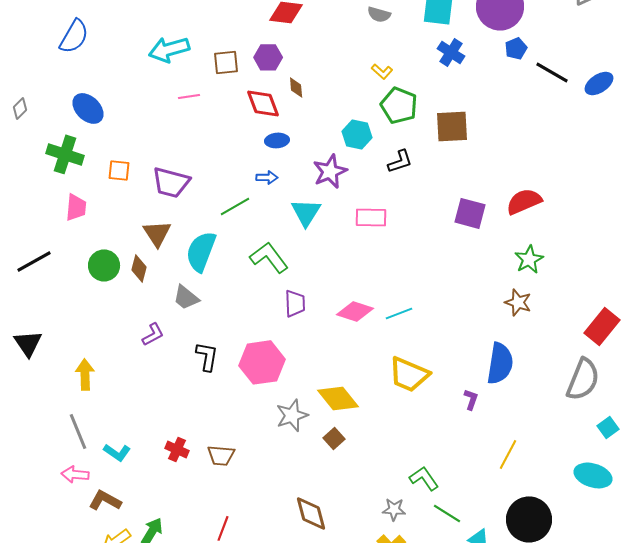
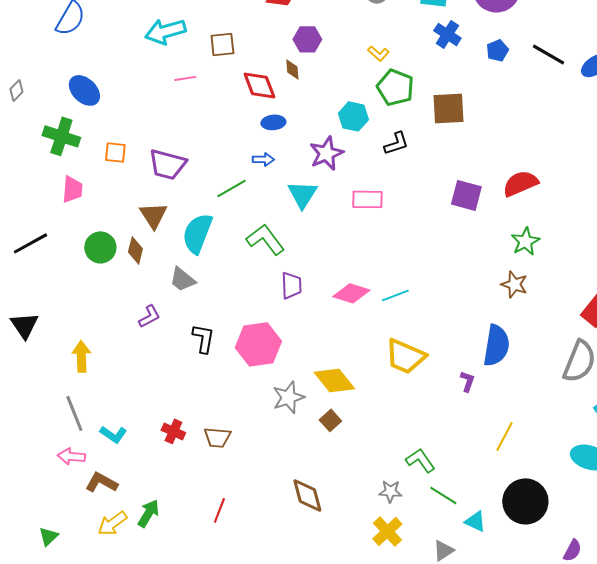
blue pentagon: (516, 48) -> (497, 50), moved
purple hexagon: (268, 57) -> (307, 39), moved

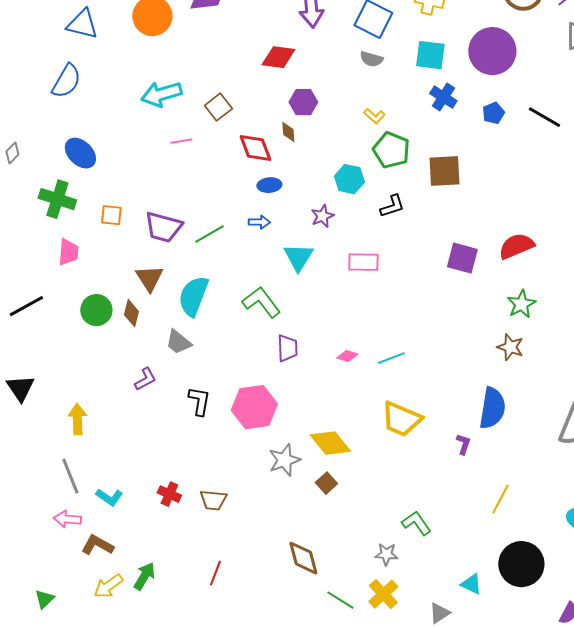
brown square: (222, 44) -> (218, 107), turned -32
purple star: (326, 153) -> (322, 216), size x0.7
green line: (231, 188) -> (209, 234), moved
pink diamond: (351, 293) -> (347, 356), size x0.6
green line: (443, 495) -> (340, 600), moved

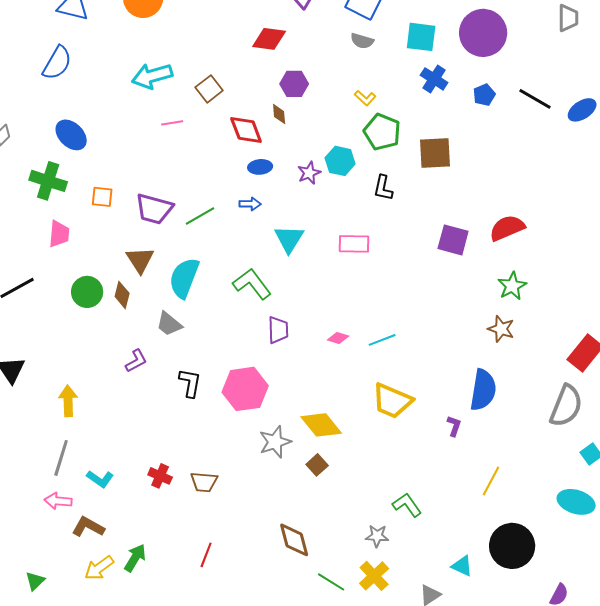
black L-shape: (392, 206) -> (383, 188), turned 120
purple star: (322, 216) -> (309, 173), moved
gray line: (70, 476) -> (61, 458), turned 39

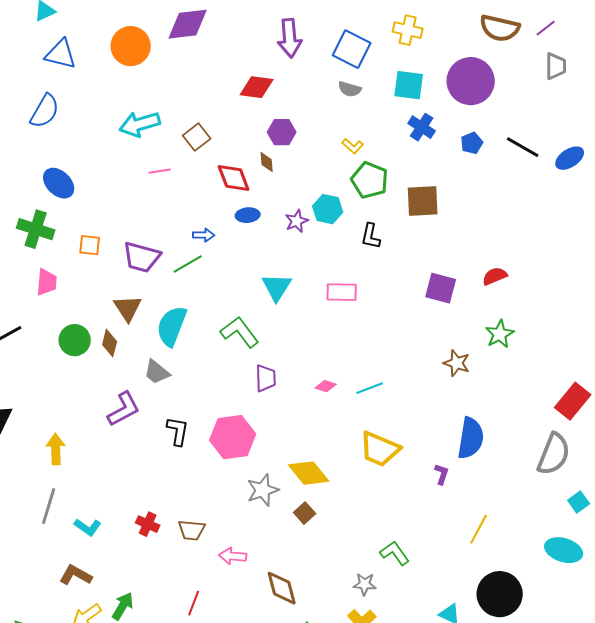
blue arrow: (250, 204) -> (204, 235), moved
red semicircle: (507, 228) -> (495, 276), size x0.7
brown star: (501, 329) -> (457, 363), moved
purple L-shape: (136, 361) -> (124, 409), size x1.5
pink arrow: (58, 501) -> (233, 556), moved

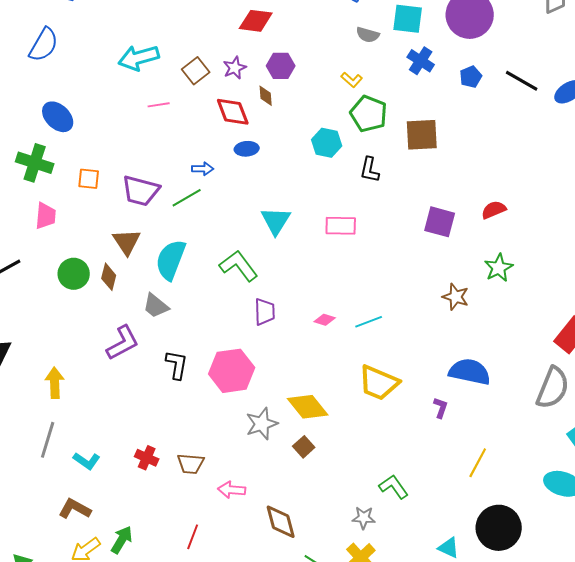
gray semicircle: (350, 89) -> (368, 35), moved
purple star: (297, 221) -> (235, 68), moved
blue semicircle: (471, 438) -> (470, 372), turned -87

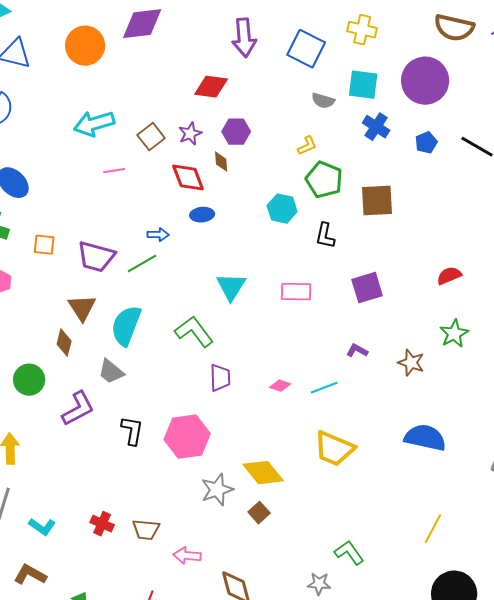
yellow L-shape: (352, 80) -> (307, 146), turned -65
purple square: (440, 222) -> (367, 288), moved, turned -32
green circle: (74, 274) -> (29, 380), moved
purple L-shape: (441, 408) -> (357, 351), moved, turned -80

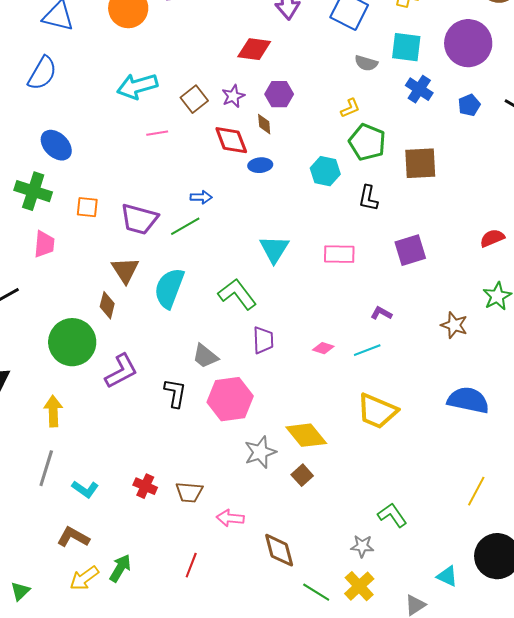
blue ellipse: (202, 215) -> (260, 165), moved
purple L-shape: (357, 351) -> (381, 313), moved
gray trapezoid: (111, 372) -> (205, 356), moved
green circle: (29, 380) -> (72, 342), size x1.5

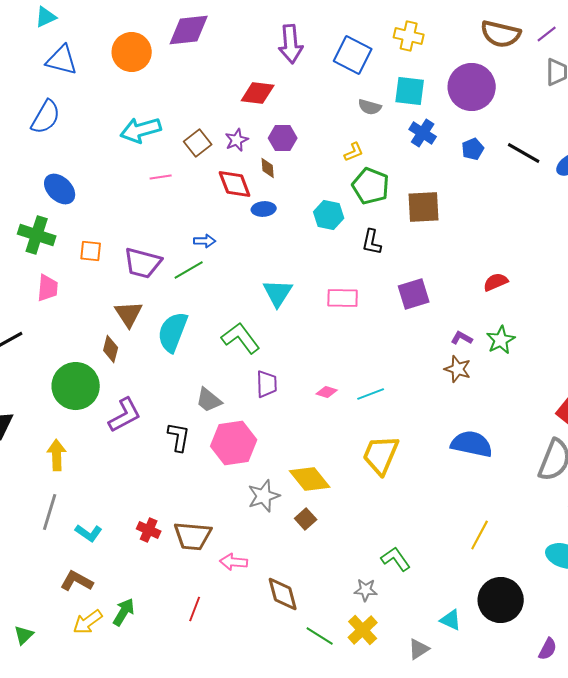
purple L-shape: (381, 313) -> (462, 338), moved
yellow trapezoid: (377, 411) -> (381, 455), turned 90
brown trapezoid: (189, 492) -> (193, 536), size x1.4

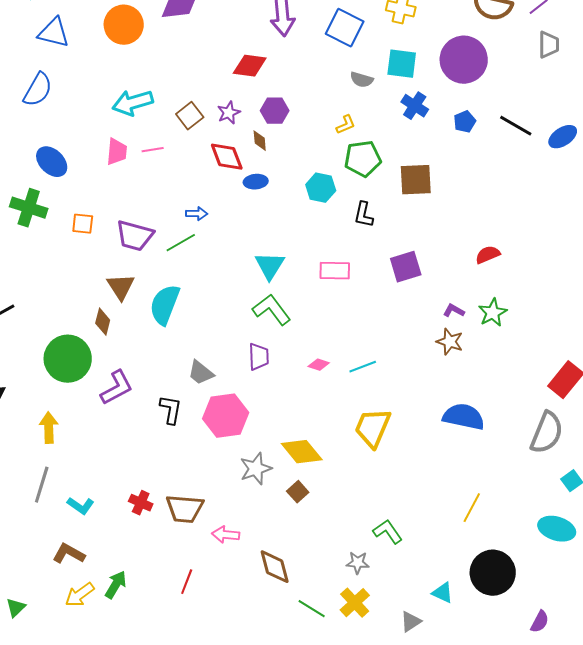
green pentagon: (371, 186) -> (363, 159), turned -30
pink trapezoid: (48, 288) -> (117, 152), moved
green L-shape: (241, 338) -> (272, 310), moved

